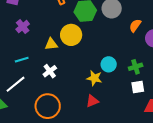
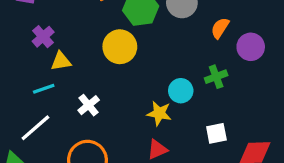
yellow triangle: (51, 44) -> (61, 61), moved
green cross: (136, 67) -> (216, 77), moved
white square: (138, 87) -> (216, 133), moved

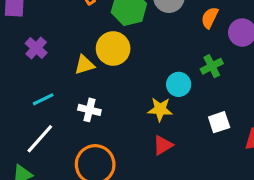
yellow triangle: (61, 61) -> (84, 65), moved
white cross: (89, 105) -> (89, 110), turned -30

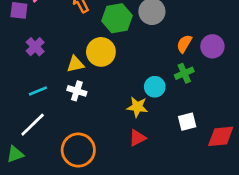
orange semicircle: (210, 18) -> (184, 44), moved
white cross: (89, 110) -> (77, 91), moved

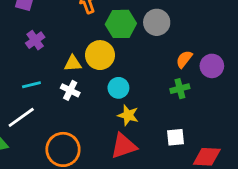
cyan circle: (155, 87) -> (118, 88), moved
red triangle: (137, 138) -> (124, 146), size x1.5

